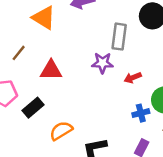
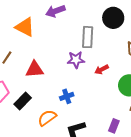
blue cross: (141, 113) -> (67, 96), moved

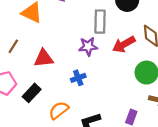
red arrow: (102, 70) -> (124, 44), moved, size x1.5
blue cross: (67, 96) -> (78, 78), moved

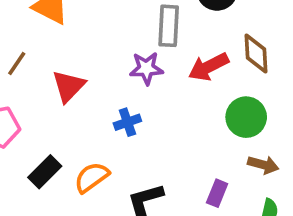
red triangle: (44, 58) -> (69, 86), turned -42
black rectangle: (32, 93) -> (45, 172), moved

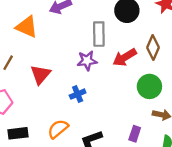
brown diamond: (256, 54) -> (153, 47), turned 30
black rectangle: (45, 172) -> (18, 133), moved, turned 42

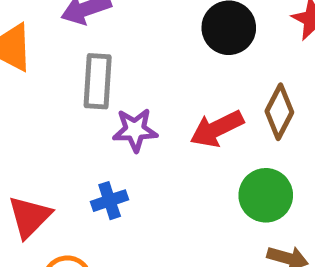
gray rectangle: (99, 34) -> (98, 81), moved
red triangle: (40, 74) -> (30, 217), moved

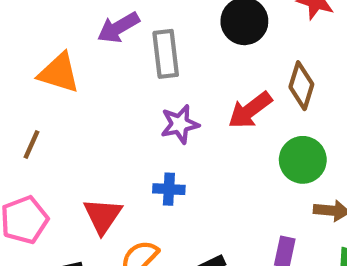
gray rectangle: (98, 81) -> (166, 54), moved
blue cross: (110, 201) -> (169, 189), turned 32

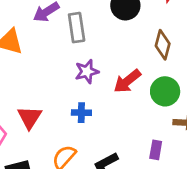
red arrow: (250, 110) -> (127, 81), moved
red triangle: (103, 216) -> (30, 117), moved

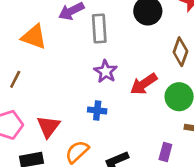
purple star: (87, 72) -> (106, 71), turned -30
red triangle: (30, 117) -> (48, 127), moved

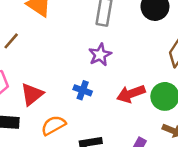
red arrow: (144, 84) -> (131, 94), moved

